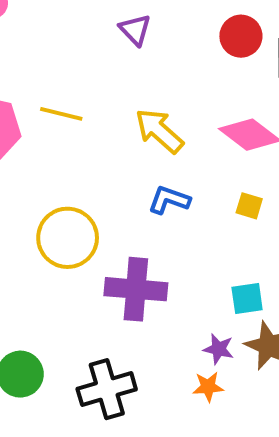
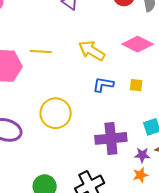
yellow square: (249, 206) -> (136, 85), moved
purple cross: (136, 289) -> (111, 138), moved

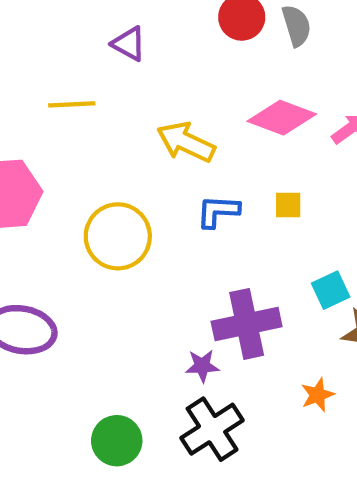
yellow line: (41, 51) -> (72, 104), moved
yellow circle: (56, 113) -> (118, 236), moved
purple star: (142, 155) -> (202, 366), moved

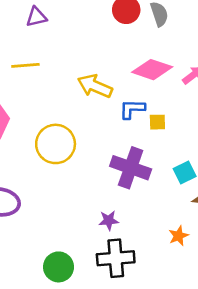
purple triangle: (129, 44) -> (36, 17), moved, turned -40
blue L-shape: (218, 211) -> (132, 109), moved
purple cross: (247, 324) -> (131, 168), moved, turned 33
black cross: (212, 429) -> (116, 258), turned 30

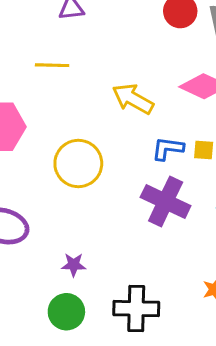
blue L-shape: (132, 109) -> (168, 149), moved
purple star: (109, 220) -> (74, 265), moved

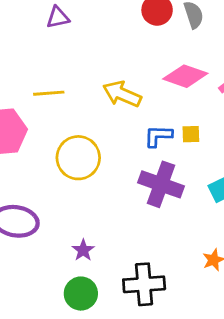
yellow line: (52, 65) -> (49, 93), moved
purple star: (74, 265) -> (83, 250), turned -30

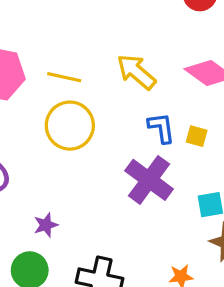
yellow line: (49, 93) -> (64, 77), moved
blue L-shape: (158, 136) -> (161, 128), turned 64

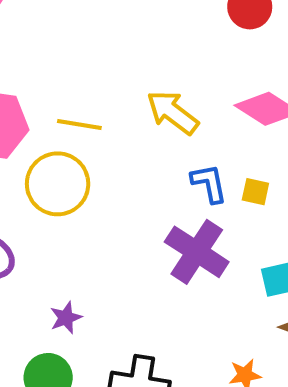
yellow circle: (70, 126) -> (58, 184), moved

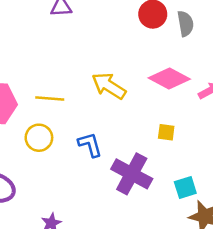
blue L-shape: (209, 183) -> (90, 145), moved
yellow circle: (58, 184) -> (39, 138), size x0.7

